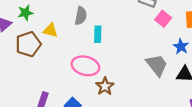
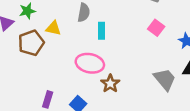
pink square: (163, 19) -> (156, 28), moved
gray trapezoid: (157, 65) -> (165, 79), moved

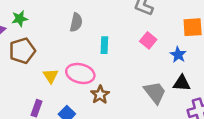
yellow triangle: (53, 28) -> (51, 76), moved, turned 42
cyan rectangle: (101, 31) -> (104, 45), moved

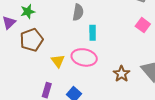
cyan rectangle: (104, 45) -> (93, 33), moved
brown star: (100, 95) -> (122, 74), moved

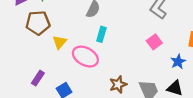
yellow triangle: (58, 61) -> (60, 42), moved

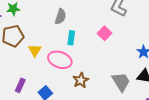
pink square: (154, 42) -> (105, 33), moved
brown star: (118, 84) -> (81, 80), moved

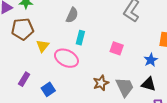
pink square: (105, 33) -> (117, 48), moved, turned -32
brown star: (81, 80) -> (101, 83), moved

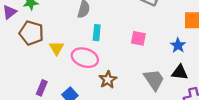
brown pentagon: (22, 29) -> (31, 33), turned 30
brown star: (101, 83) -> (108, 80), moved

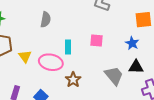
cyan rectangle: (97, 33) -> (68, 47), moved

